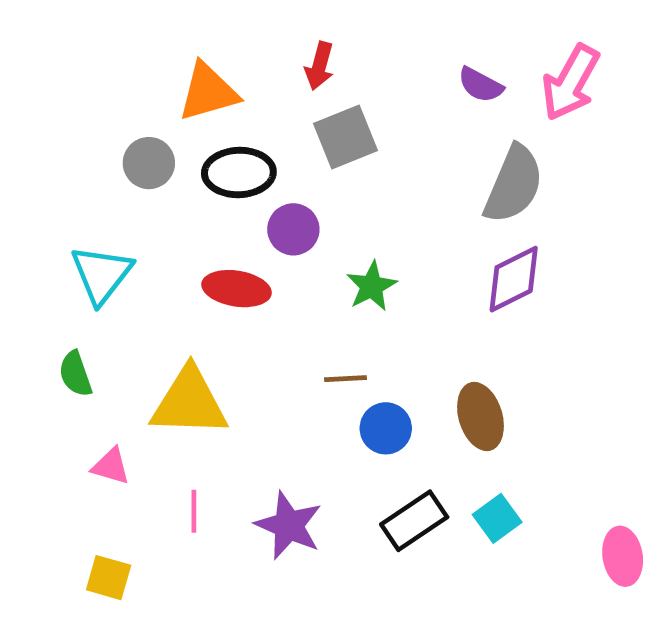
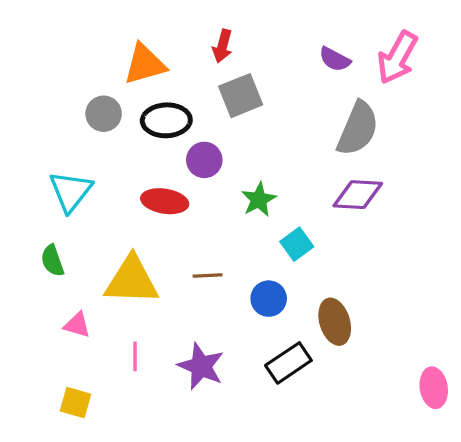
purple diamond: (514, 279) -> (358, 195), turned 30
brown line: (345, 379) -> (208, 275), moved
brown ellipse: (480, 416) -> (335, 322), moved
cyan square: (497, 518) -> (297, 244), moved

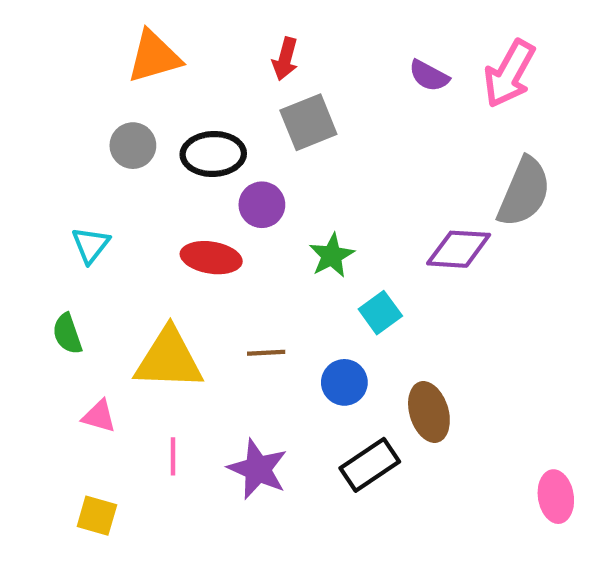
orange triangle: (145, 64) -> (154, 57), moved
gray semicircle: (358, 129) -> (524, 192), moved
cyan triangle: (71, 191) -> (91, 245), size x0.7

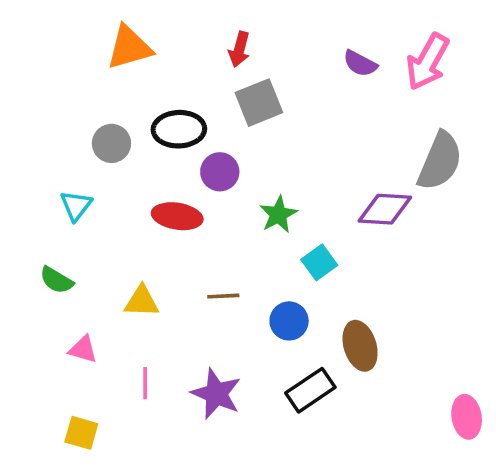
gray circle: (133, 146) -> (111, 143), moved
green semicircle: (67, 334) -> (56, 280), turned -40
yellow triangle: (169, 359) -> (142, 301), size x0.6

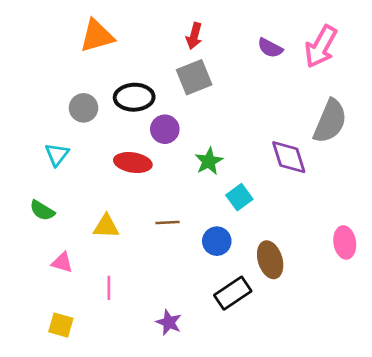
red arrow: (239, 49) -> (194, 36), moved
purple diamond: (385, 209) -> (289, 157), turned 69
purple star: (216, 394) -> (169, 322), moved, size x0.7
pink ellipse: (467, 417) -> (345, 242), moved

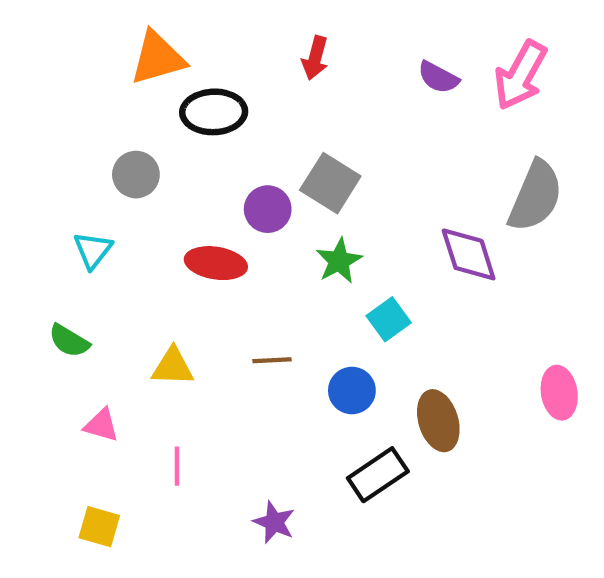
gray square: (194, 77) -> (330, 183), moved, turned -36
black ellipse: (134, 97) -> (214, 112), moved

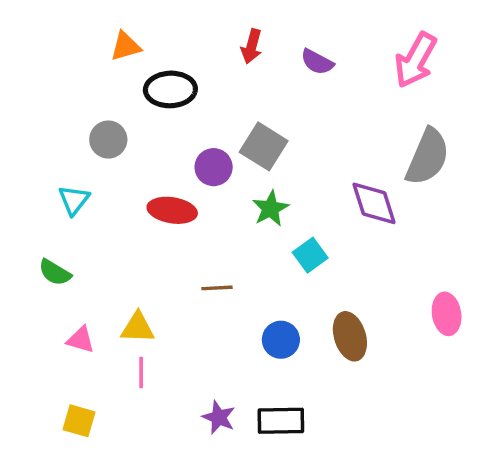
orange triangle: (158, 58) -> (126, 46), size x0.7
purple semicircle: (438, 77) -> (317, 62), moved
yellow triangle: (173, 367) -> (138, 328), moved
blue circle: (352, 391) -> (281, 340), moved
black rectangle: (378, 475) -> (281, 421), moved, turned 33

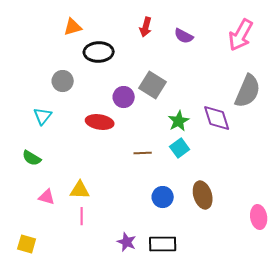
green star: (271, 209) -> (179, 121), moved
brown line: (217, 288) -> (143, 153), moved
pink ellipse: (447, 314) -> (259, 217), moved
yellow square: (79, 421) -> (27, 244), moved

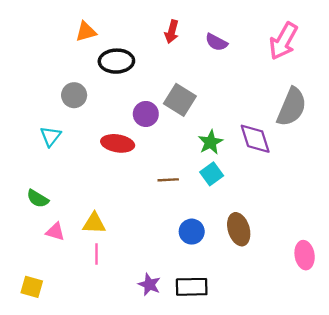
green semicircle: (32, 158) -> (38, 199), moved

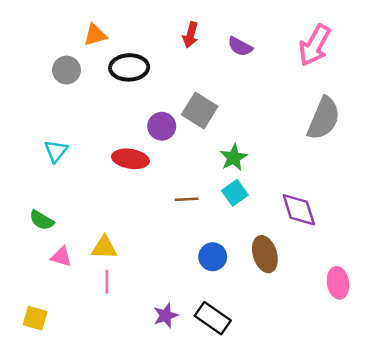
gray circle: (74, 95) -> (66, 70), moved
purple diamond: (255, 139) -> (299, 210), moved
purple star: (149, 284) -> (166, 315), turned 30
black rectangle: (192, 287) -> (213, 318), turned 36

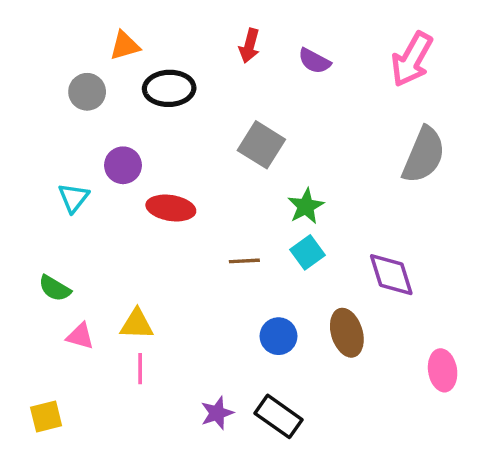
purple circle: (162, 126) -> (123, 165), moved
yellow square: (35, 318) -> (46, 416), turned -30

